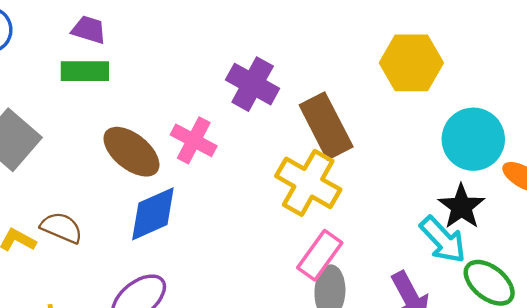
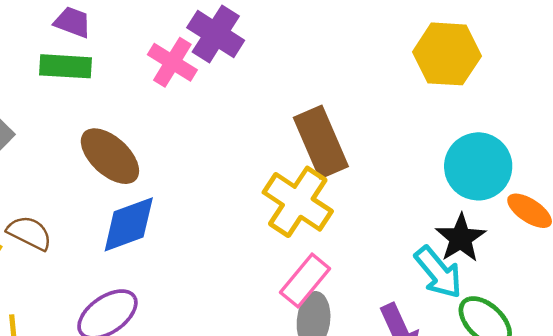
yellow hexagon: (411, 63) -> (447, 54), moved
purple cross: (253, 84) -> (216, 34), moved
pink cross: (194, 140) -> (172, 62), moved

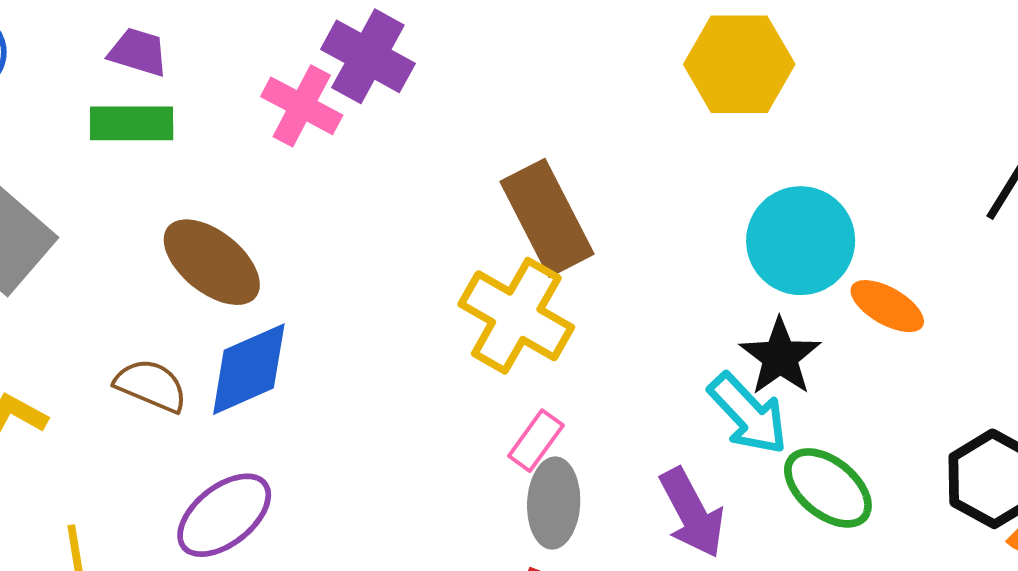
brown semicircle: (29, 233) -> (151, 385), moved
pink rectangle: (305, 280) -> (536, 441), size x0.7

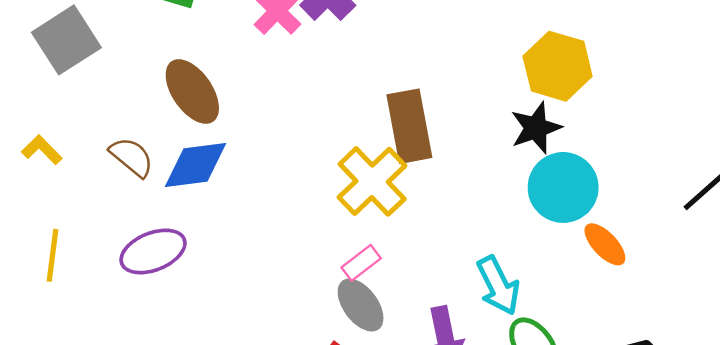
black star: (780, 357) -> (536, 128), moved
gray ellipse: (554, 503) -> (361, 305), turned -56

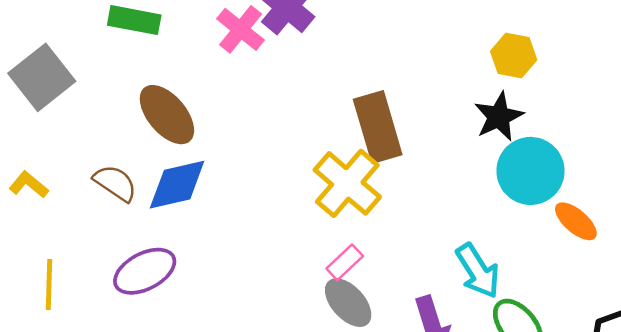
yellow hexagon: (558, 66) -> (514, 56), size x0.7

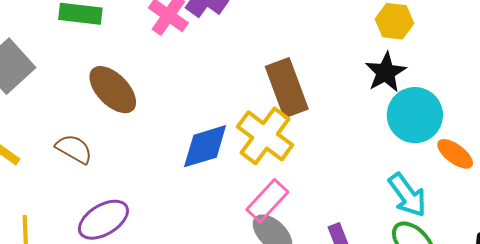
blue diamond: (177, 185) -> (205, 146), moved
pink rectangle: (345, 262) -> (267, 201), size x1.4
cyan arrow: (478, 271) -> (407, 195), moved

